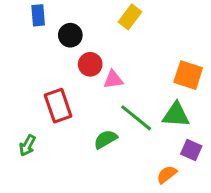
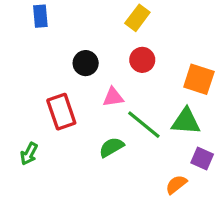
black circle: (70, 35) -> (86, 63), moved
red circle: (90, 64) -> (142, 60), moved
pink triangle: (113, 80) -> (113, 97), moved

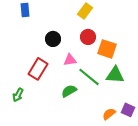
orange square: (199, 79) -> (107, 49), moved
red rectangle: (61, 112) -> (38, 69), turned 50
purple square: (202, 159) -> (128, 110), moved

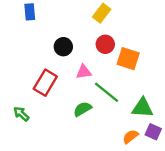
green triangle: (115, 75) -> (142, 108), moved
green arrow: (18, 95) -> (21, 114), turned 104

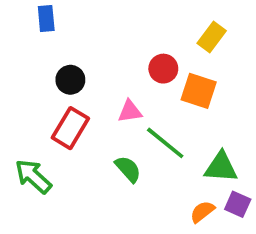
yellow rectangle: (102, 13) -> (212, 37), moved
black circle: (63, 47) -> (70, 80), moved
green semicircle: (82, 109) -> (128, 169), turned 78
green arrow: (21, 114) -> (33, 176), size x1.5

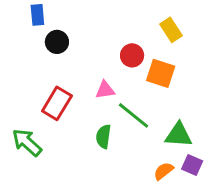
yellow rectangle: (212, 37) -> (171, 30), turned -70
black circle: (70, 80) -> (57, 42), moved
green semicircle: (128, 169) -> (104, 136), turned -130

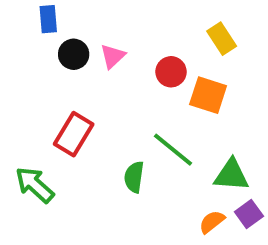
pink triangle: (105, 90) -> (113, 56), moved, turned -35
purple square: (192, 165) -> (249, 214), turned 30

